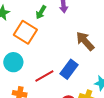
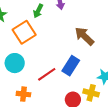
orange square: (25, 32) -> (24, 32), turned 30

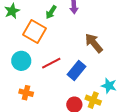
orange square: (24, 32) -> (35, 32), turned -35
red line: (47, 74) -> (51, 63), moved

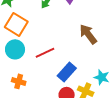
orange square: (35, 32) -> (16, 24), moved
blue rectangle: (77, 70) -> (67, 72), moved

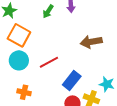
brown arrow: (88, 34) -> (91, 42), turned -60

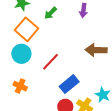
green arrow: (48, 11) -> (51, 13), moved
red line: (49, 62) -> (51, 62), turned -30

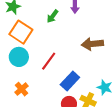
green arrow: (51, 13) -> (52, 16), moved
orange cross: (20, 86) -> (22, 89), turned 32

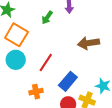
orange cross: (22, 89) -> (36, 92), moved, turned 32

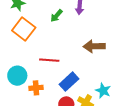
cyan circle: (16, 60) -> (17, 76), moved
red line: (46, 62) -> (49, 60), turned 54

